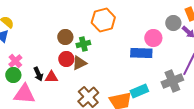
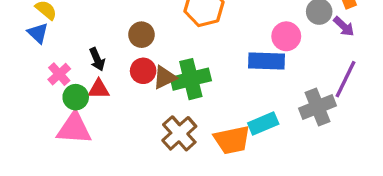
green cross: (83, 44) -> (191, 79), moved, size x1.6
black arrow: (38, 74) -> (97, 59), moved
green circle: (13, 75) -> (76, 97), moved
red triangle: (51, 77) -> (99, 89), moved

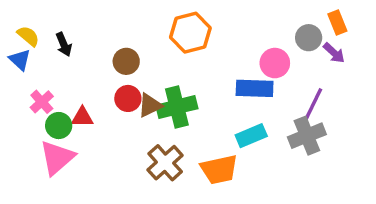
black arrow: (97, 59) -> (64, 44), moved
purple line: (345, 79) -> (312, 107), moved
cyan rectangle: (263, 123) -> (251, 136), moved
pink triangle: (74, 128) -> (57, 158), turned -45

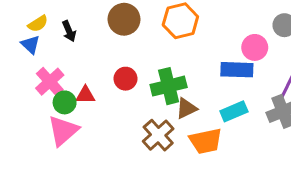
yellow semicircle: (28, 36) -> (38, 24), turned 108
brown circle: (126, 61) -> (124, 19), moved, size x1.4
pink cross: (42, 102) -> (50, 82), size x1.4
brown triangle: (150, 105) -> (186, 108), moved

